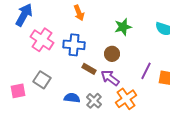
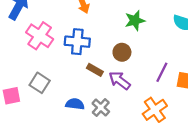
orange cross: (126, 99) -> (155, 110), moved

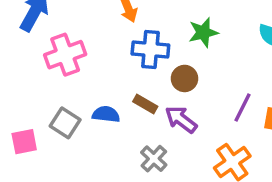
pink cross: (40, 36) -> (65, 55), turned 36
blue cross: (77, 42) -> (150, 49), moved
blue semicircle: (75, 104) -> (106, 114), moved

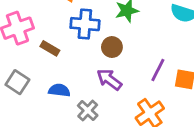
brown rectangle: (145, 104) -> (50, 48), moved
blue semicircle: (106, 114) -> (59, 90), moved

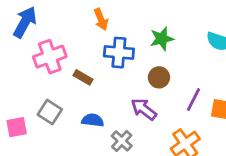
brown circle: (112, 47) -> (159, 77), moved

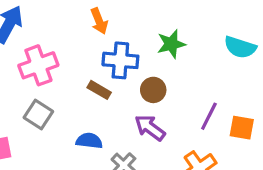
brown rectangle: (83, 77) -> (99, 90), moved
brown circle: (159, 77) -> (153, 90), moved
gray square: (50, 112) -> (38, 115), moved

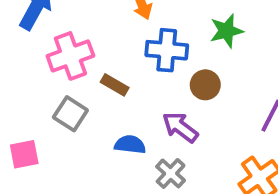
brown rectangle: (99, 90) -> (115, 85), moved
purple arrow: (150, 128) -> (180, 127), moved

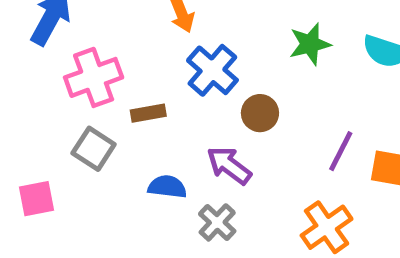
green star: (226, 31) -> (310, 44), moved
blue cross: (167, 50) -> (212, 70), turned 36
brown rectangle: (115, 85) -> (148, 113), turned -40

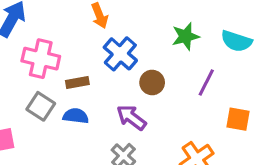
pink cross: (94, 77) -> (41, 59), turned 33
purple line: (341, 151) -> (206, 82), moved
blue semicircle: (167, 187) -> (76, 116), moved

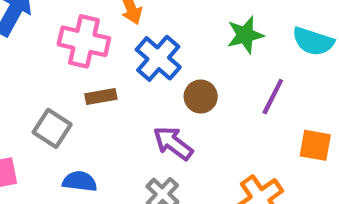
pink cross: (41, 59) -> (84, 41), moved
blue semicircle: (76, 116) -> (80, 181), moved

